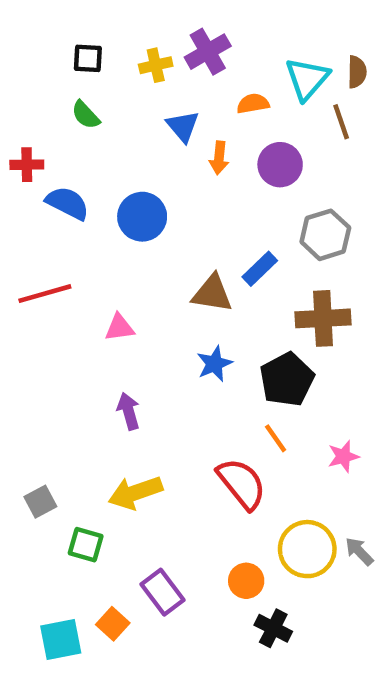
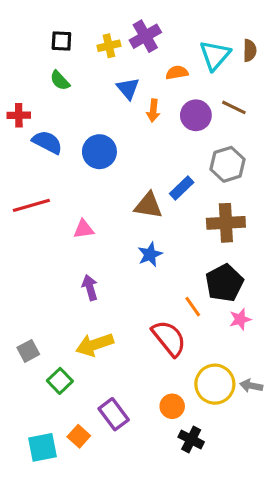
brown line: (341, 122) -> (234, 107), moved, turned -45
black pentagon: (287, 379) -> (224, 283), moved
green square: (86, 545) -> (60, 381), turned 30
gray arrow: (359, 551) -> (251, 386), turned -35

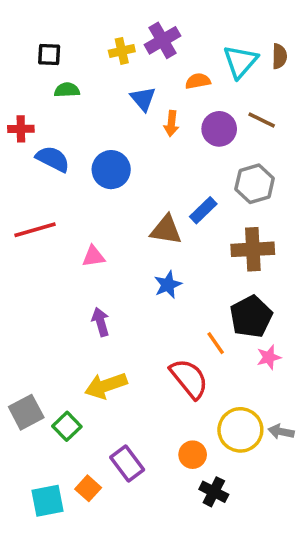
black square: (61, 41) -> (49, 55), moved
green semicircle: (60, 81) -> (67, 90), turned 130
gray square: (28, 351) -> (26, 412), moved, size x1.4

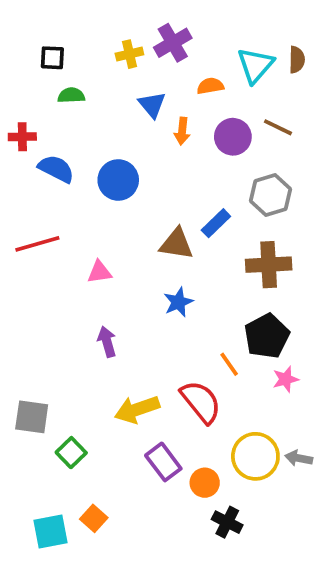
yellow arrow: (106, 386) -> (137, 409), moved
gray square: (26, 412) -> (32, 417), moved, turned 36
purple rectangle: (127, 464) -> (163, 462), moved

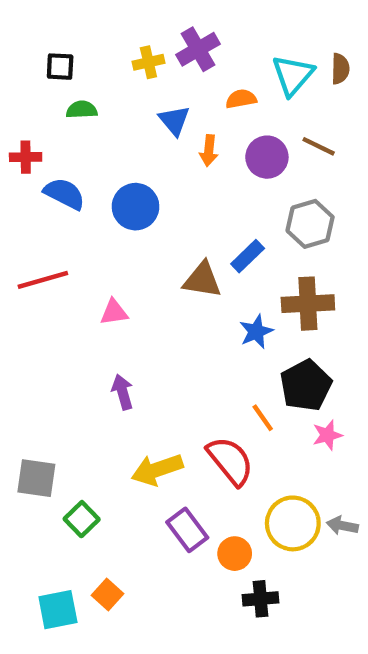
blue star: (178, 302) -> (256, 332), moved
black cross: (227, 522) -> (261, 599), turned -32

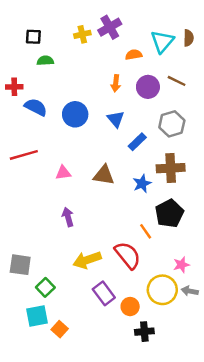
blue triangle: (174, 120) -> (116, 119), moved
brown triangle: (202, 280) -> (104, 175), moved
pink star: (327, 435) -> (181, 265), moved
cyan square: (58, 610) -> (37, 316), moved

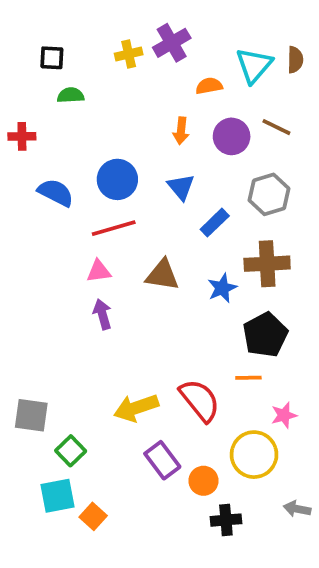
blue semicircle: (36, 107) -> (56, 193), moved
red line: (24, 155) -> (114, 228), moved
purple arrow: (68, 217) -> (102, 314), moved
orange line: (146, 231) -> (248, 378), moved, turned -56
gray arrow: (190, 291) -> (297, 509), moved

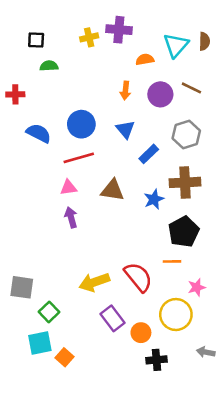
purple cross: (172, 43) -> (119, 30), turned 35

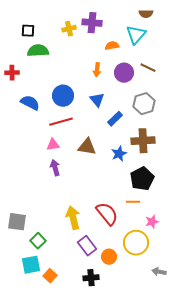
brown semicircle: (204, 41) -> (146, 14), moved, turned 88
green semicircle: (49, 66) -> (38, 51), size x1.5
yellow arrow: (94, 282) -> (73, 218), turned 95
black cross: (156, 360) -> (91, 278), moved

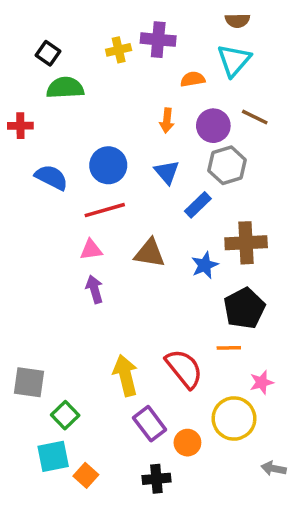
brown semicircle: (146, 14) -> (237, 21), moved
black square: (28, 31) -> (48, 53), turned 32
gray hexagon: (144, 104) -> (227, 165), moved

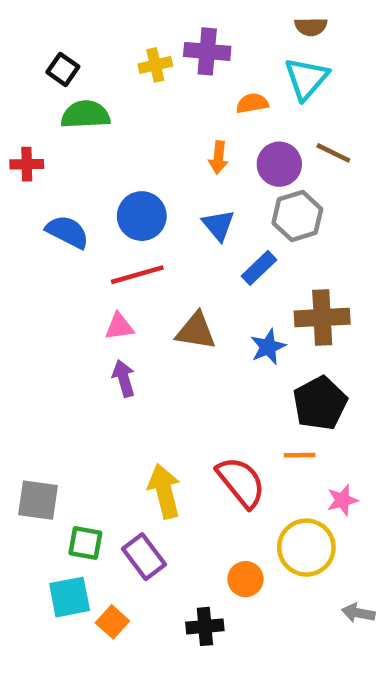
green square: (65, 415) -> (85, 543), turned -36
purple rectangle: (150, 424) -> (144, 557), moved

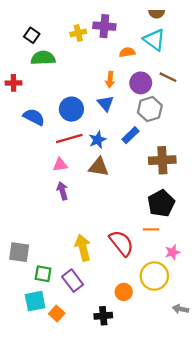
cyan triangle: (306, 78) -> (154, 40), turned -35
blue triangle: (218, 225) -> (106, 103), moved
blue star: (268, 347) -> (98, 140), moved

